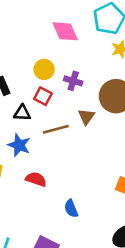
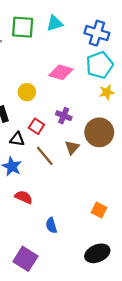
pink diamond: (65, 31) -> (61, 72), turned -55
yellow circle: (44, 69) -> (27, 92), moved
brown line: (56, 129) -> (45, 156), turned 60

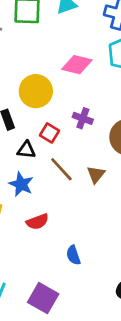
yellow circle: (27, 92) -> (36, 91), size x1.5
brown triangle: (72, 148) -> (96, 174), moved
red semicircle: (24, 197) -> (37, 222), turned 138

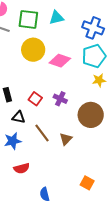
yellow circle: (36, 91) -> (33, 50), moved
red square: (50, 133) -> (35, 99), moved
blue star: (21, 184) -> (13, 141), turned 30

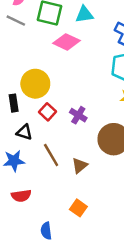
yellow circle: (33, 50) -> (35, 84), moved
pink diamond: (60, 61) -> (67, 42), moved
orange square: (87, 183) -> (78, 208), moved

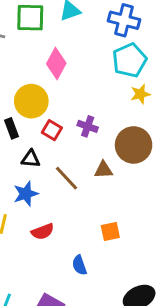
pink diamond: (67, 42) -> (56, 64), moved, turned -75
brown triangle: (80, 166) -> (103, 170), moved, turned 49
orange square: (78, 208) -> (110, 231), turned -35

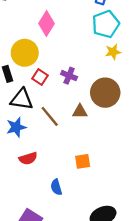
black triangle: (31, 159) -> (22, 99), size x1.5

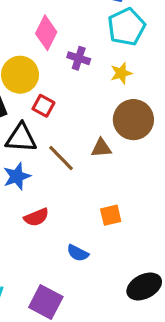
yellow star: (113, 52) -> (121, 73), moved
purple cross: (69, 76) -> (79, 58), moved
blue semicircle: (56, 187) -> (78, 253), turned -42

